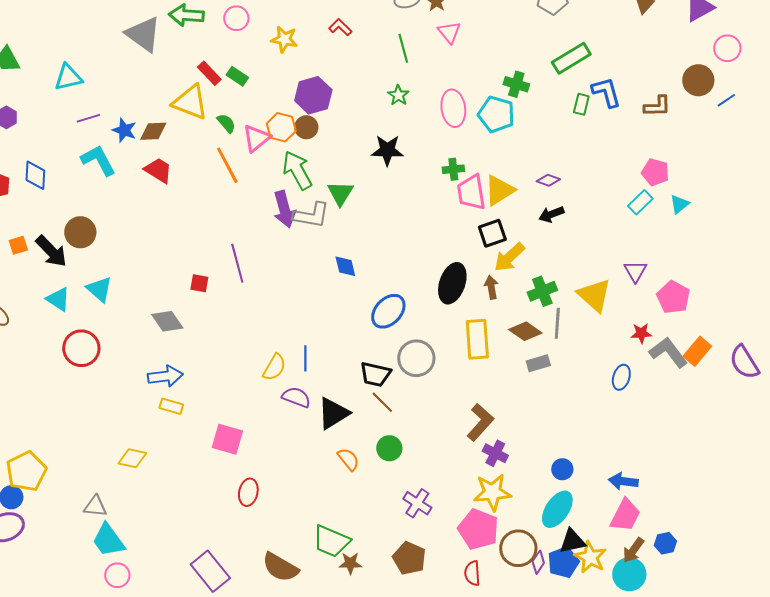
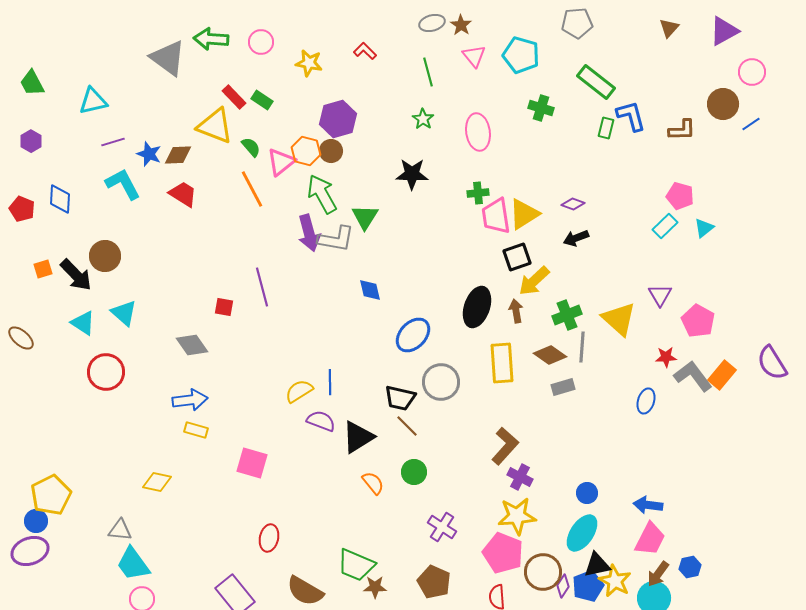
green rectangle: (571, 58) -> (596, 82), turned 69
cyan pentagon: (496, 114) -> (521, 55), moved
purple semicircle: (744, 362) -> (772, 363), moved
yellow semicircle: (274, 367) -> (299, 391), turned -152
red ellipse: (248, 492) -> (269, 538), moved

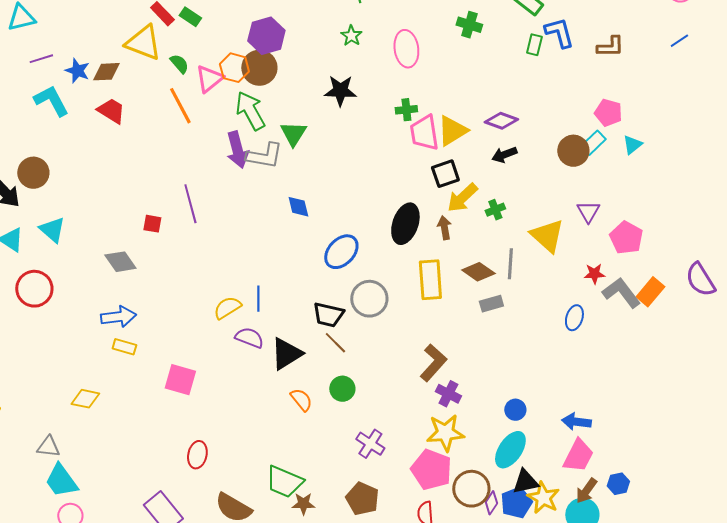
brown circle: (723, 104) -> (573, 151), moved
brown circle: (331, 151) -> (259, 68), size x1.5
purple diamond: (573, 204) -> (501, 121), size x1.4
green cross: (567, 315) -> (495, 210), moved, size x0.7

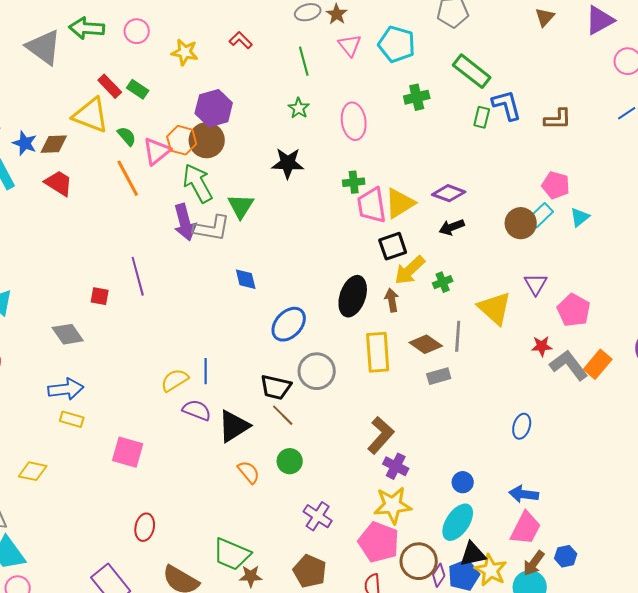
green cross: (469, 25) -> (417, 97), turned -30
blue ellipse: (574, 318) -> (522, 426), moved

